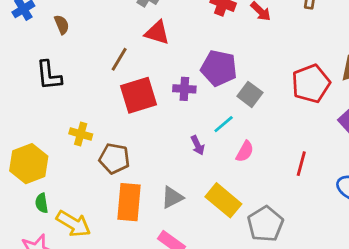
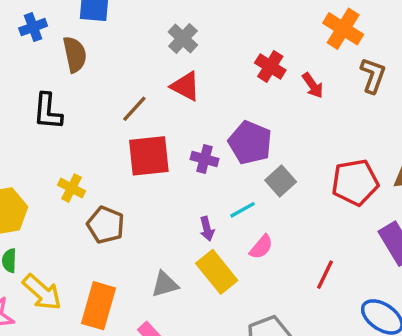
brown semicircle: (62, 25) -> (75, 54), size x1.5
yellow rectangle: (223, 200) -> (217, 272), moved
orange rectangle: (129, 202) -> (99, 306), moved

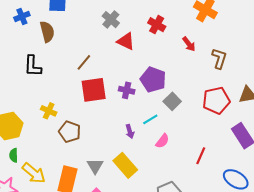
red cross: (270, 66) -> (157, 25), moved
brown L-shape: (373, 75) -> (219, 58), moved
red triangle: (186, 86) -> (126, 41), moved
yellow rectangle: (217, 272) -> (125, 165), moved
gray triangle: (165, 284) -> (95, 166), moved, turned -42

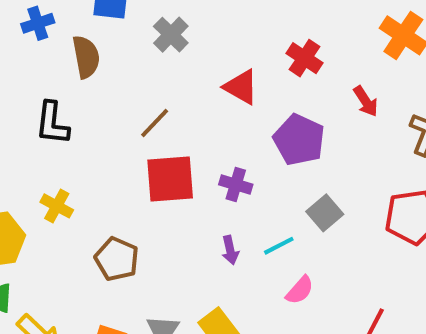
gray cross: (111, 20) -> (171, 35), moved
purple pentagon: (153, 80) -> (299, 140), moved
yellow cross: (49, 111) -> (57, 206), moved
purple arrow: (130, 132) -> (230, 250), moved

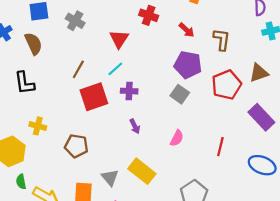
red triangle: (241, 87) -> (119, 39), turned 48
purple pentagon: (299, 140) -> (188, 65), moved
cyan line: (279, 246) -> (115, 69), moved

